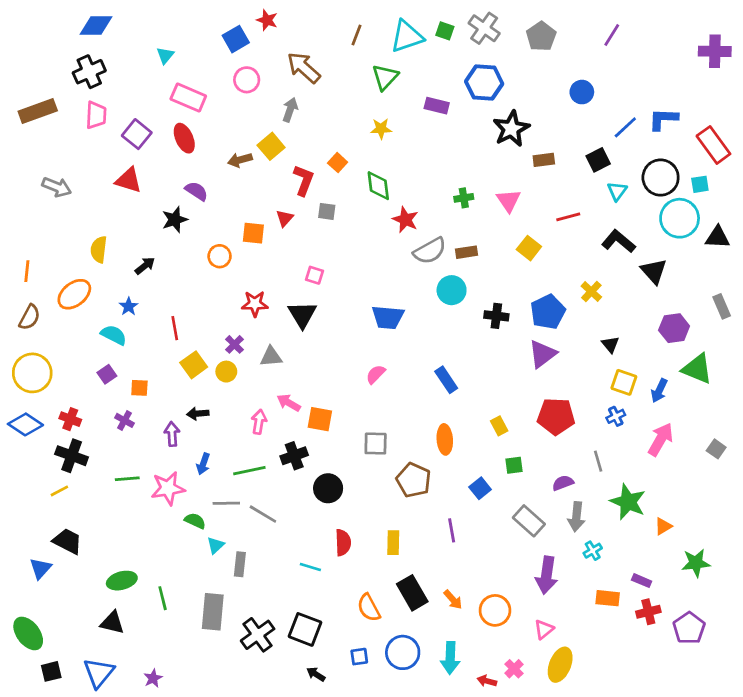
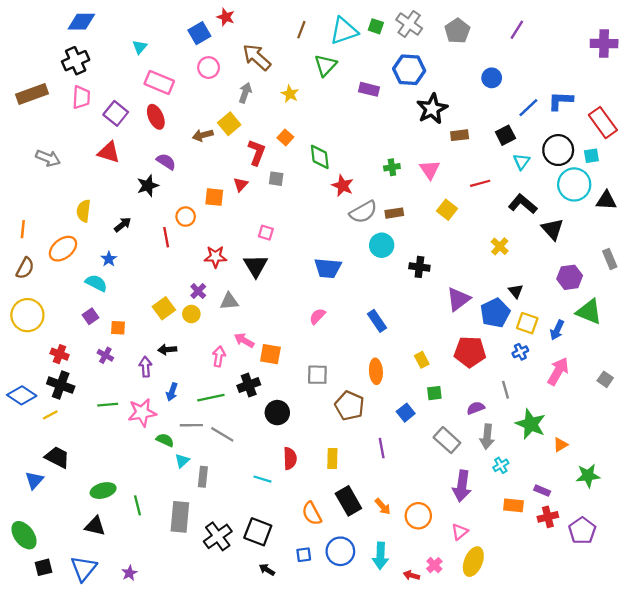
yellow star: (381, 129) -> (290, 94), moved, turned 30
blue pentagon: (548, 312) -> (495, 313), moved
red line: (175, 328) -> (166, 237), moved
blue diamond: (25, 424) -> (22, 395), moved

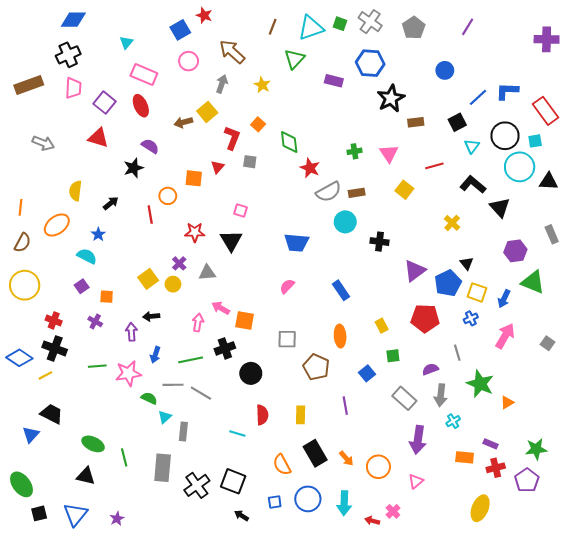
green star: (588, 476) -> (536, 449), moved
green ellipse: (103, 491) -> (93, 444), turned 40
yellow ellipse: (473, 562) -> (480, 508), moved

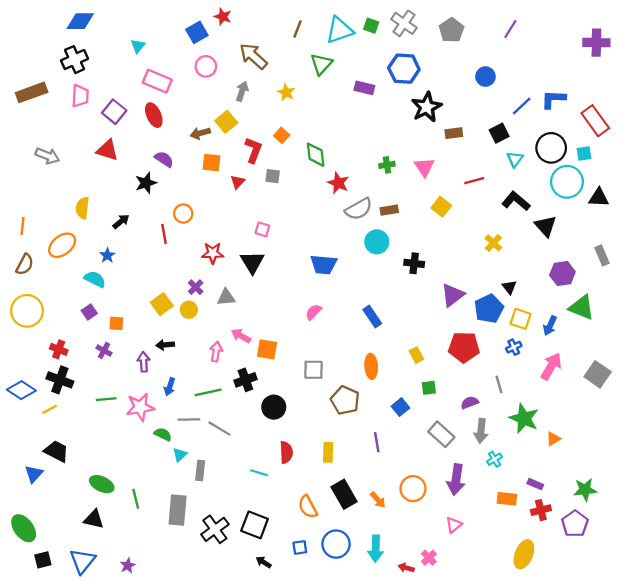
orange square: (194, 178) -> (212, 163), moved
gray square: (548, 343) -> (598, 374), size x1.6
orange circle: (378, 467) -> (413, 489), moved

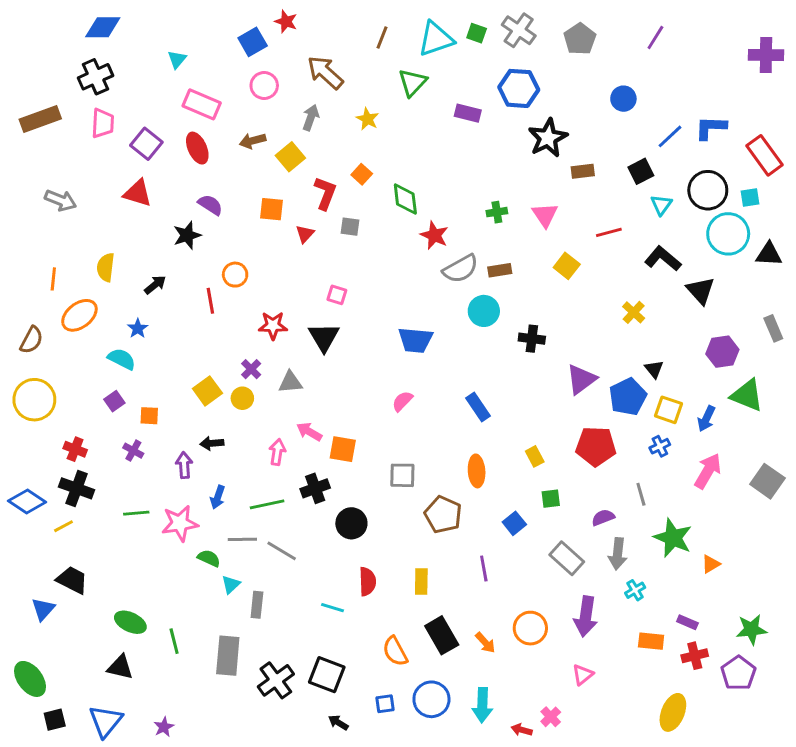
brown arrow: (200, 133) -> (253, 141), moved
orange line: (22, 226) -> (53, 279), moved

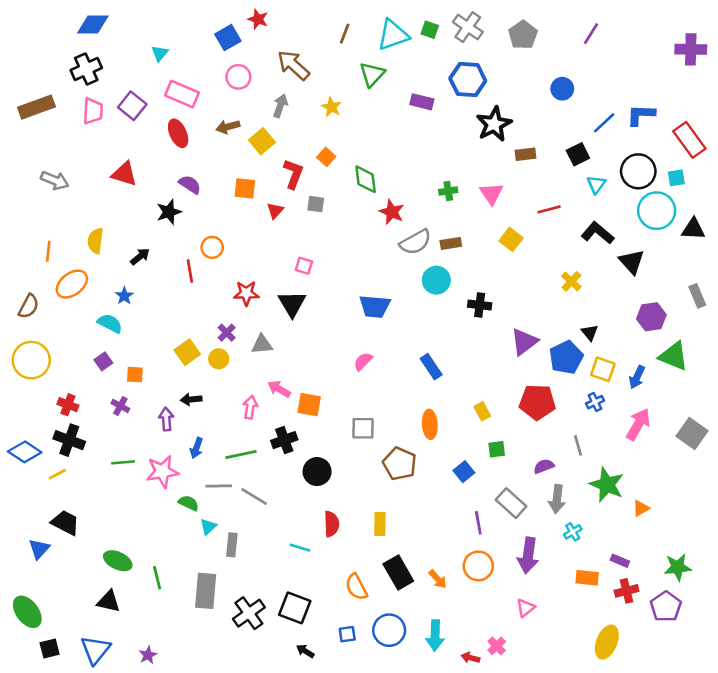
purple square: (146, 144) -> (132, 106), moved
purple line: (484, 568) -> (478, 523), moved

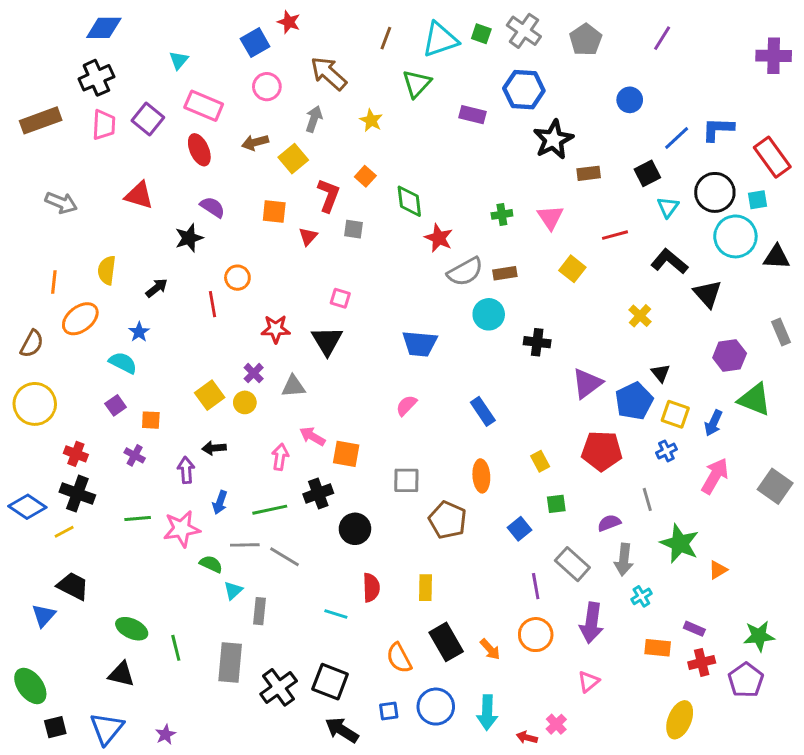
black arrow: (305, 651) -> (342, 730), size x1.6

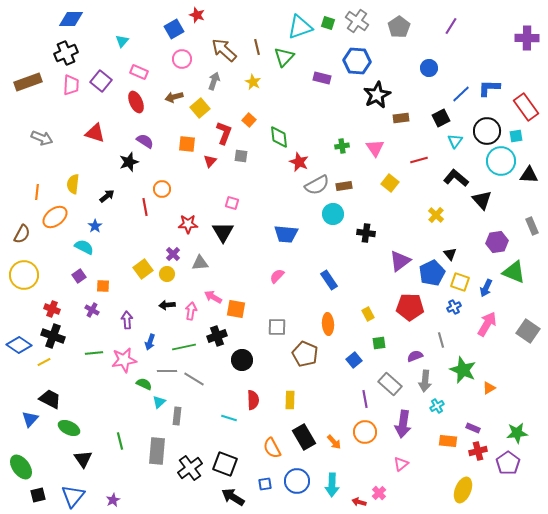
brown line: (386, 38) -> (257, 47), moved, turned -35
pink rectangle: (204, 106) -> (139, 72), size x0.7
black arrow: (214, 448) -> (167, 305), moved
green ellipse: (132, 629) -> (69, 428), moved
black triangle: (121, 674) -> (83, 459), turned 42

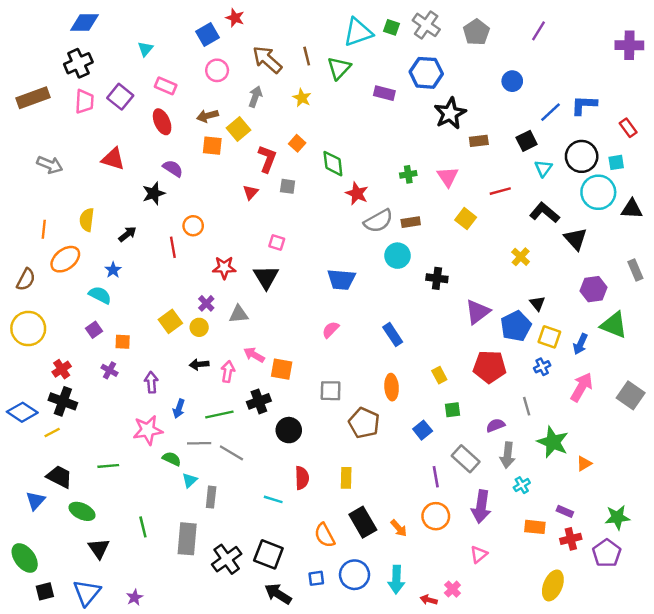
red rectangle: (526, 107) -> (628, 128), size x0.6
orange square: (187, 144) -> (212, 146), moved
red cross: (52, 309) -> (62, 369), turned 35
green line: (94, 353) -> (108, 466), moved

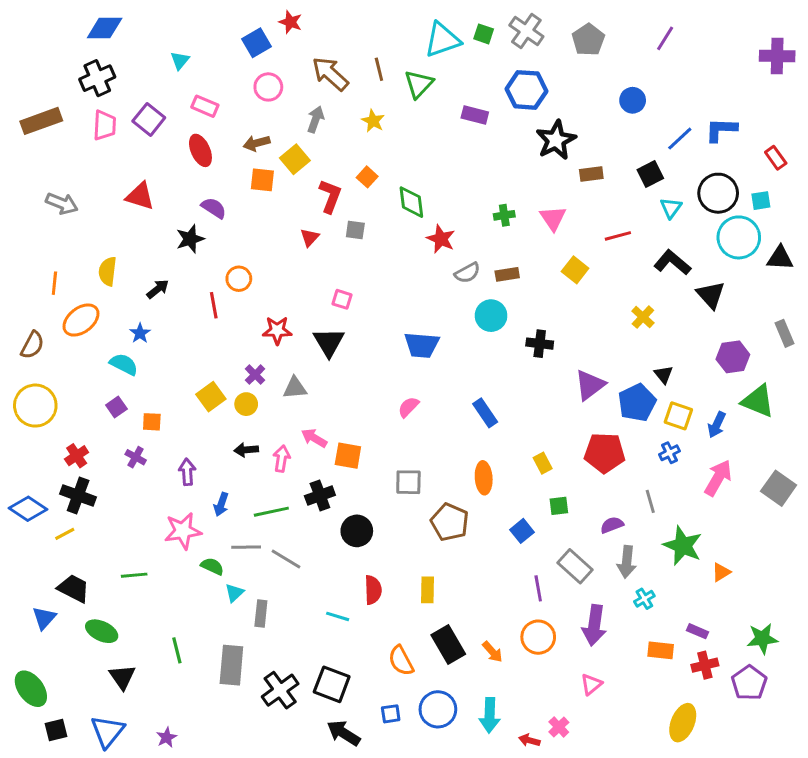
gray semicircle: (378, 221) -> (467, 273), size x0.7

